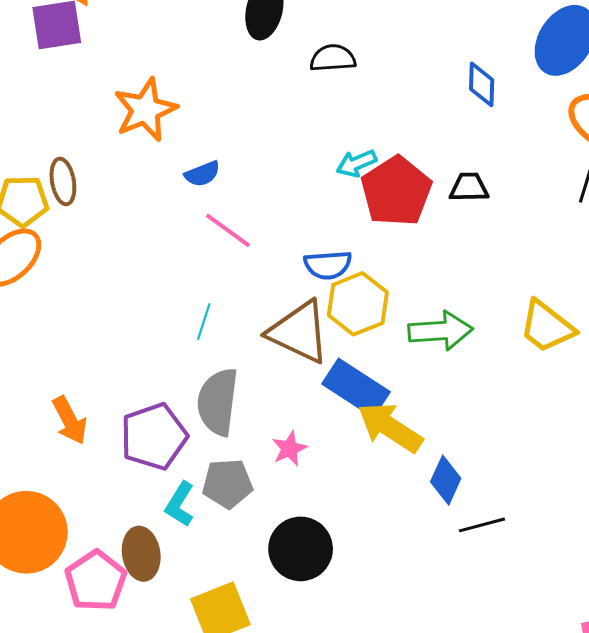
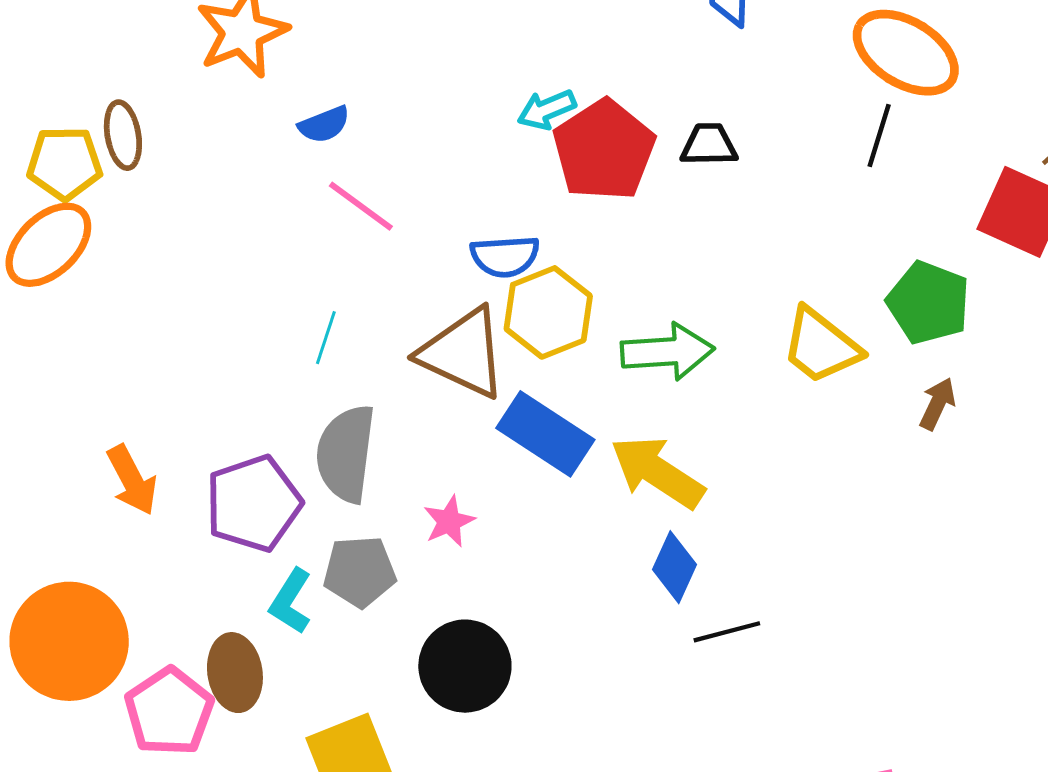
yellow arrow: (390, 427) -> (657, 472), moved

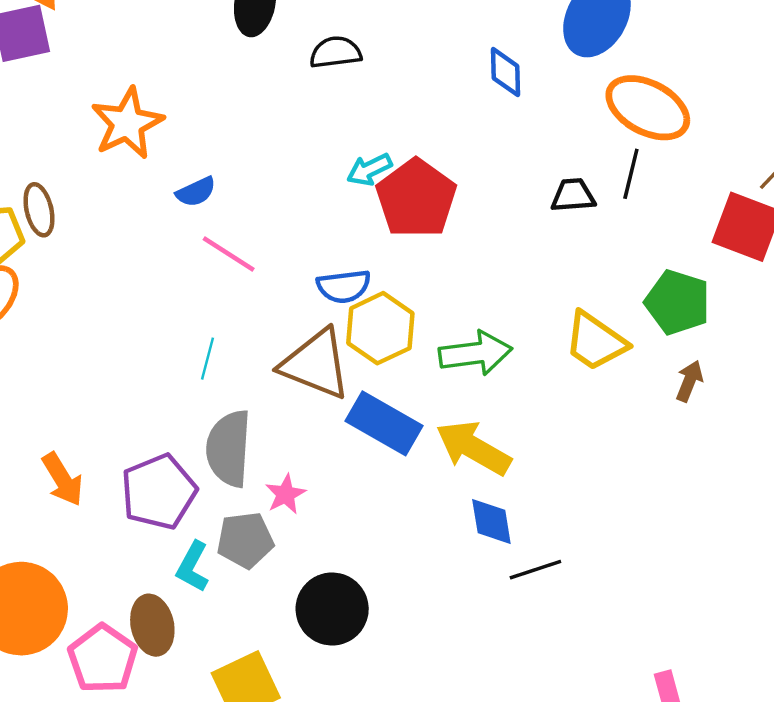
black trapezoid: (709, 145) -> (573, 195), moved
pink star: (449, 521) -> (285, 494), moved
blue diamond: (675, 567) -> (491, 521), turned -30

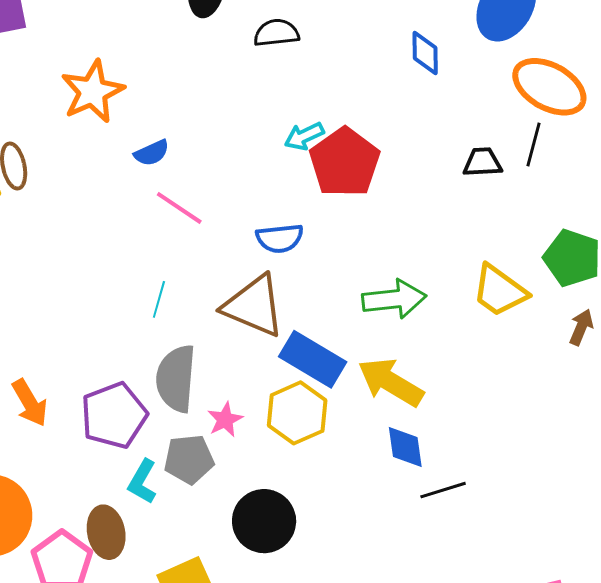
yellow hexagon: (380, 328) -> (297, 413), moved

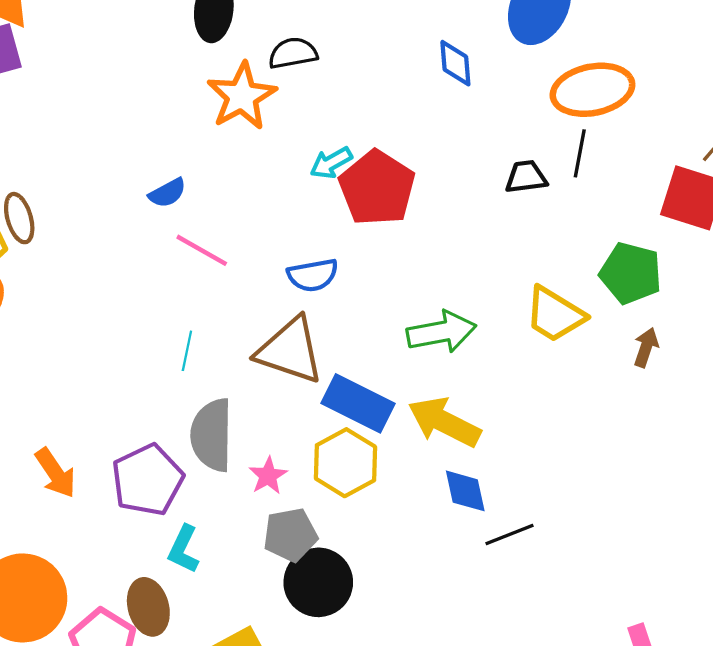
orange ellipse: (549, 87) -> (592, 90), turned -36
orange star: (93, 92) -> (242, 96), moved
gray pentagon: (189, 459) -> (290, 535), moved

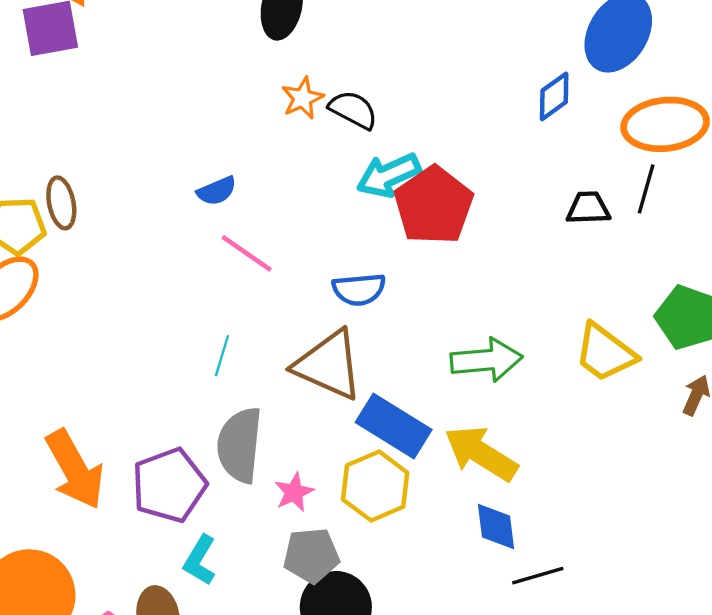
black semicircle: (293, 53) -> (353, 110), moved, turned 33
blue diamond: (455, 63) -> (554, 96), moved, turned 54
orange star: (242, 96) -> (303, 98), size x0.6
cyan arrow: (331, 163) -> (388, 175), size x1.4
orange arrow: (55, 473) -> (75, 469), size x1.5

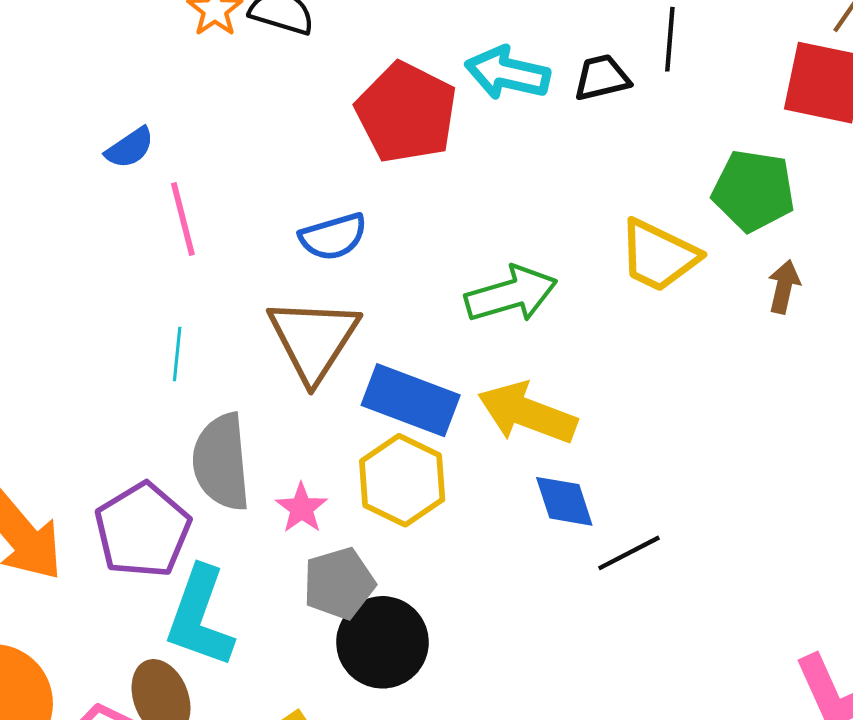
cyan arrow: (388, 175) -> (507, 73), moved, turned 48
pink line: (247, 253) -> (183, 219), turned 52
brown triangle: (328, 365) -> (313, 339), turned 50
cyan L-shape: (200, 560) -> (200, 617), size x1.6

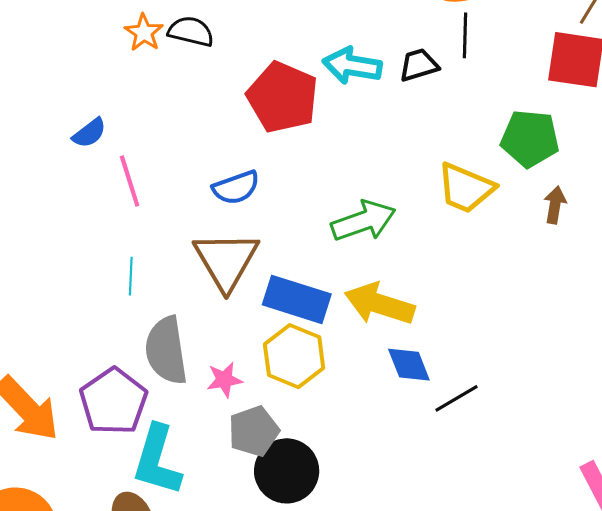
pink star: (302, 508) -> (224, 380), turned 30

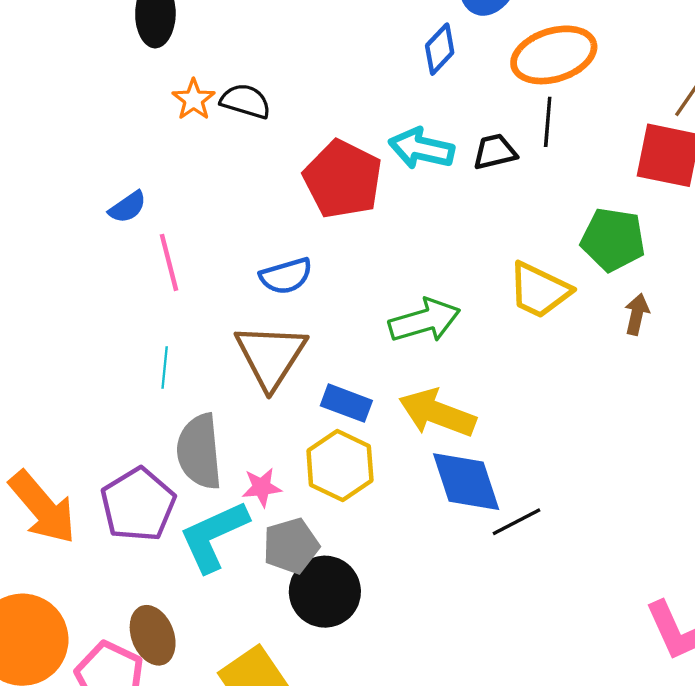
blue rectangle: (297, 299) -> (346, 403), size x0.7
blue diamond: (409, 365) -> (466, 482), size x1.5
cyan L-shape: (157, 460) -> (214, 536), moved, turned 46

